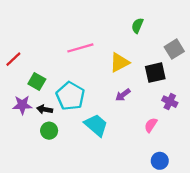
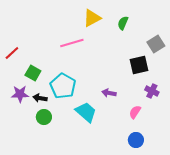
yellow triangle: (120, 62) -> (92, 18), moved
purple arrow: (123, 95) -> (109, 93), moved, turned 48
blue circle: (160, 161) -> (136, 140), moved

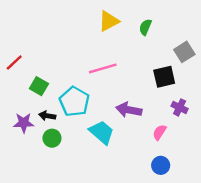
pink line: (72, 43) -> (103, 68), moved
purple arrow: (109, 93) -> (129, 110), size x1.5
purple star: (20, 94) -> (24, 123), moved

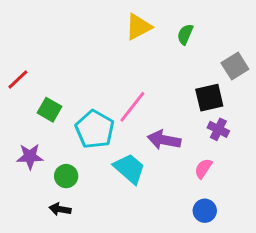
pink line: (103, 68) -> (132, 107), moved, turned -36
purple cross: (180, 107) -> (218, 129), moved
black arrow: (47, 116) -> (60, 209), moved

